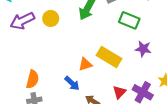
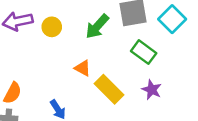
orange triangle: (85, 64) -> (83, 68), moved, turned 32

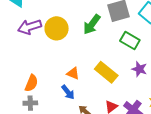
yellow circle: (52, 27) -> (57, 28), size x1.5
orange triangle: (83, 68) -> (73, 73), moved

